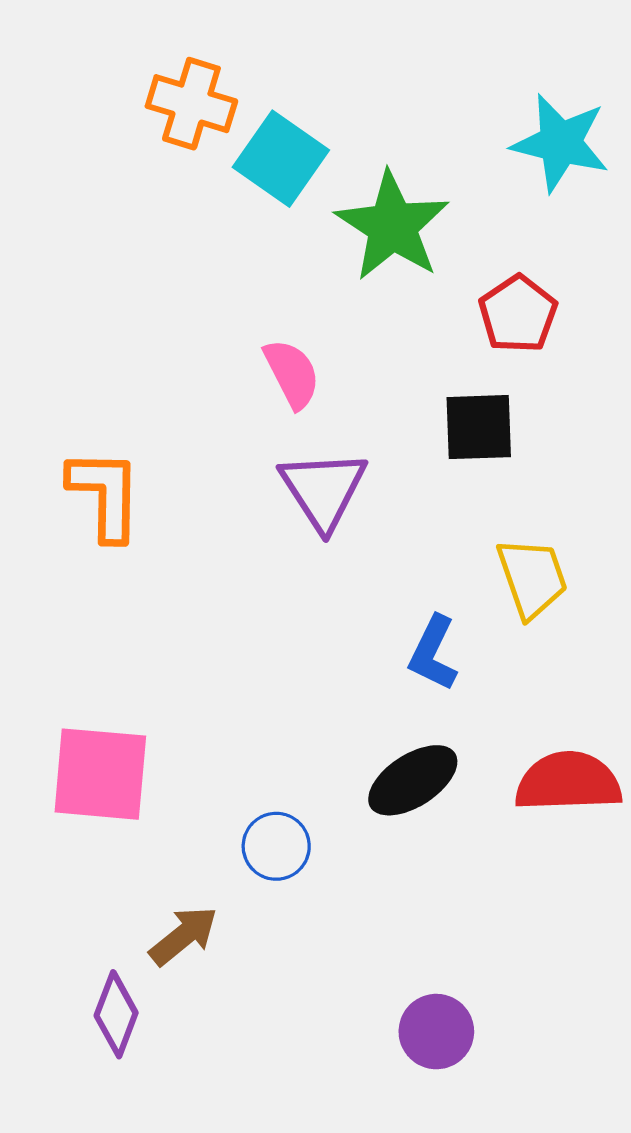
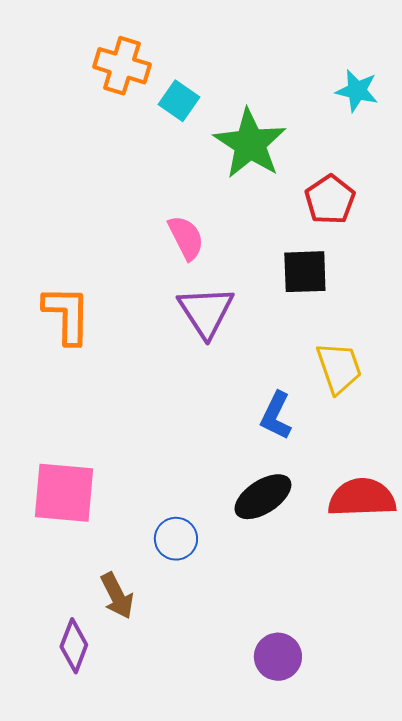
cyan star: (560, 143) -> (357, 91), size x0.7
cyan square: (281, 159) -> (179, 101), size x0.7
brown arrow: (184, 936) -> (117, 596), turned 102

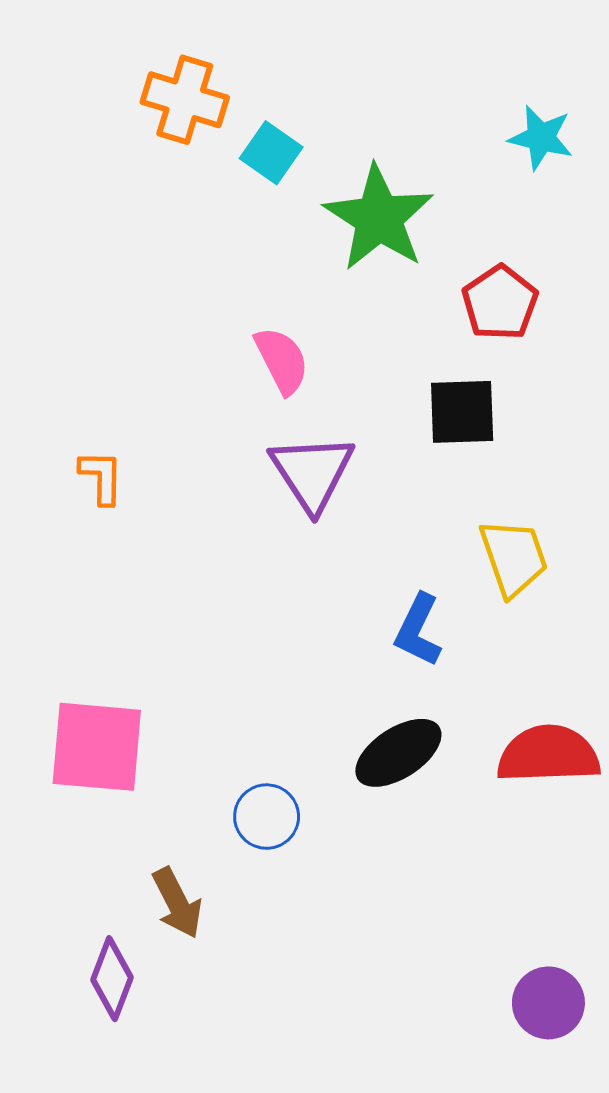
orange L-shape: (67, 315) -> (101, 477), size x0.6
purple circle: (278, 657) -> (548, 1003), moved

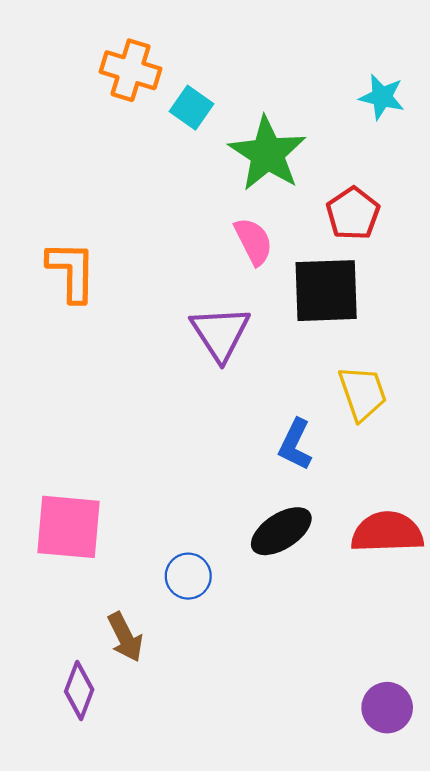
pink semicircle: (282, 360) -> (253, 241), moved
black square: (462, 412) -> (326, 291), size x1.4
orange L-shape: (101, 477) -> (72, 271), moved, size x1.6

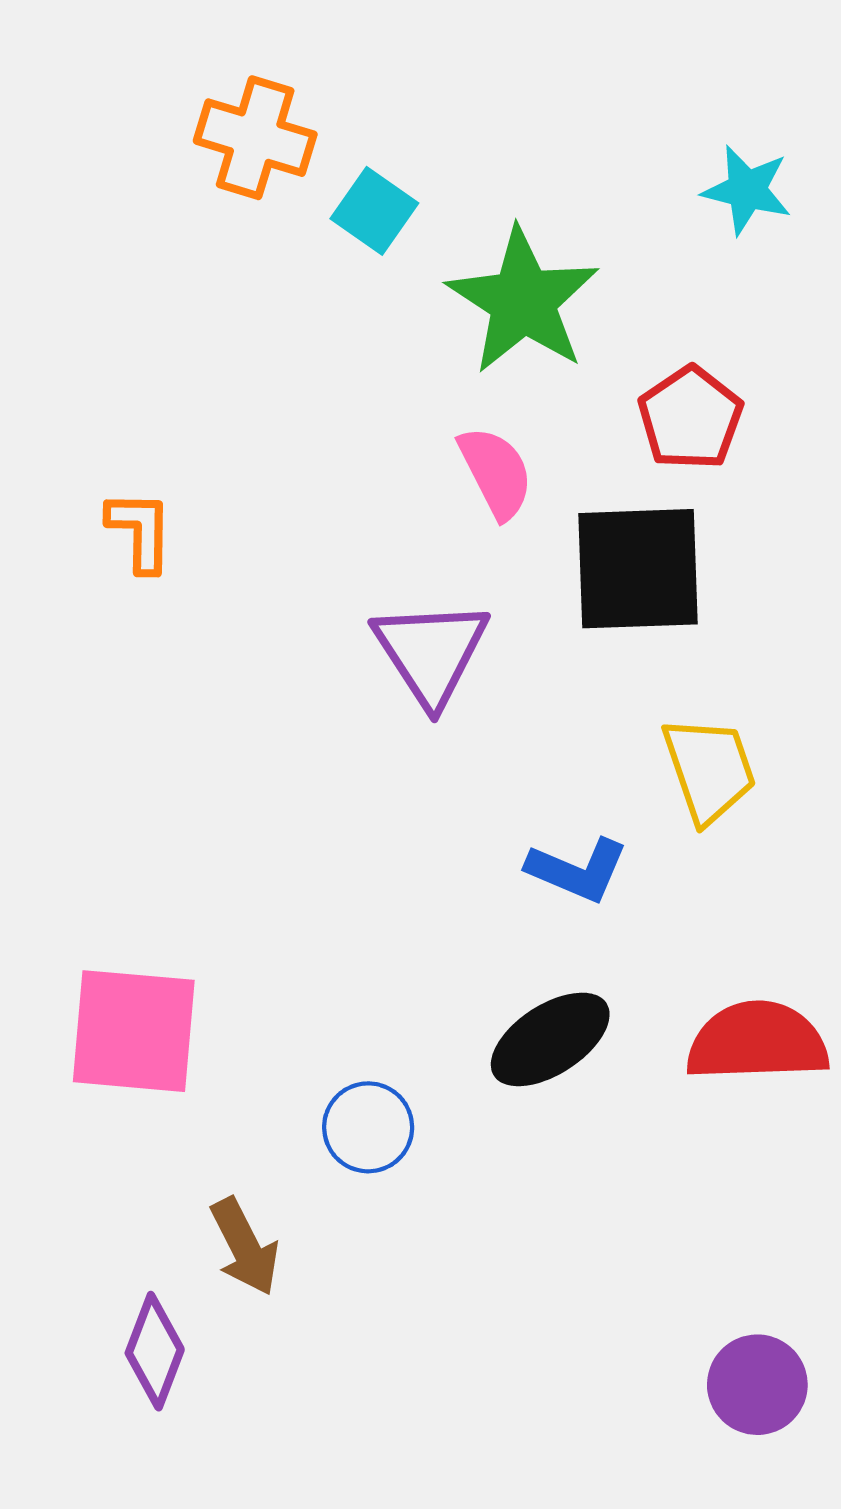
orange L-shape: (72, 271) -> (140, 531), size x0.7
blue L-shape: (295, 445) -> (577, 870), turned -93

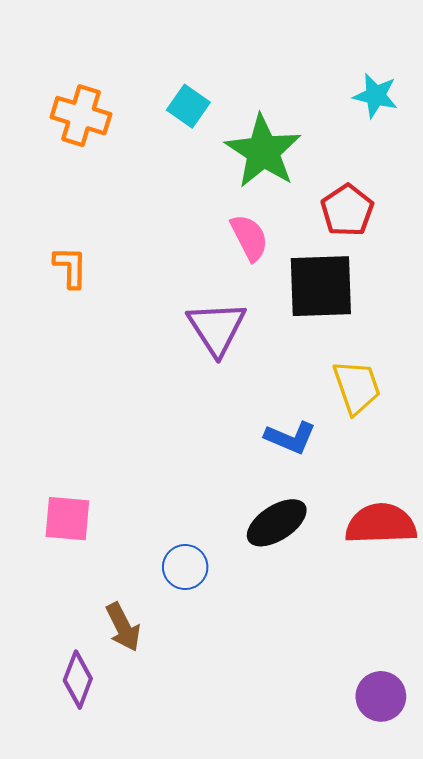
orange cross: (255, 138) -> (81, 116), moved
pink square: (134, 1031) -> (67, 519), size x0.7

